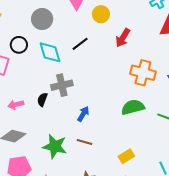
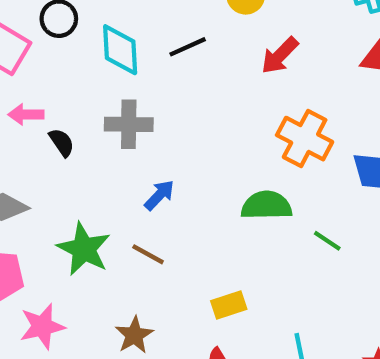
black semicircle: (42, 100) -> (62, 142), moved, turned 112
pink arrow: (16, 105) -> (26, 114), moved

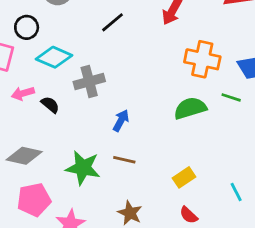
cyan diamond: (120, 50) -> (54, 57), moved, turned -48
green line: (327, 241) -> (231, 97), moved

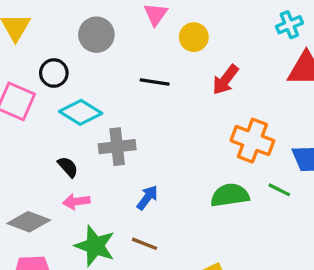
black line: (113, 22) -> (155, 82), turned 40
pink arrow: (23, 93) -> (76, 202), moved

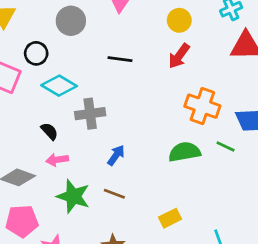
yellow circle: (194, 37) -> (179, 20), moved

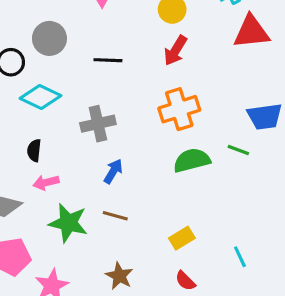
gray circle: (71, 21) -> (49, 38), moved
orange cross: (202, 106) -> (179, 109), moved, turned -32
gray cross: (90, 114) -> (98, 124), moved
black semicircle: (49, 131) -> (34, 150), turned -126

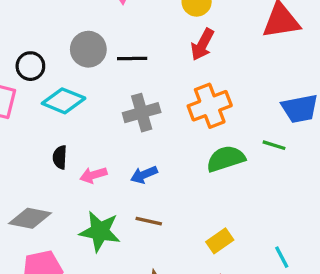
gray circle: (49, 38) -> (88, 49), moved
gray cross: (98, 124) -> (142, 113), moved
blue arrow: (113, 171) -> (144, 175), turned -140
pink arrow: (46, 183) -> (93, 175), moved

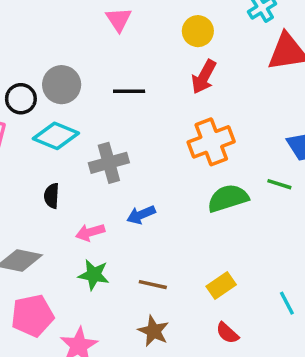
gray circle: (88, 49) -> (62, 85), moved
gray cross: (142, 113) -> (109, 163), moved
pink arrow: (93, 175) -> (90, 232), moved
brown line: (149, 221) -> (153, 285), moved
green star: (100, 231) -> (94, 275), size x0.7

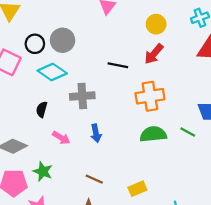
black line: (129, 91) -> (118, 65), moved
blue arrow: (141, 215) -> (96, 133), turned -90
pink arrow: (90, 232) -> (61, 138), turned -144
green star: (94, 275) -> (43, 171), moved

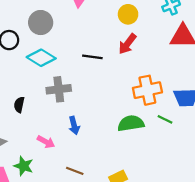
gray circle: (63, 40) -> (41, 23), moved
cyan diamond: (52, 72) -> (41, 58), moved
orange cross: (150, 96) -> (147, 90), moved
pink arrow: (61, 138) -> (46, 142), moved

